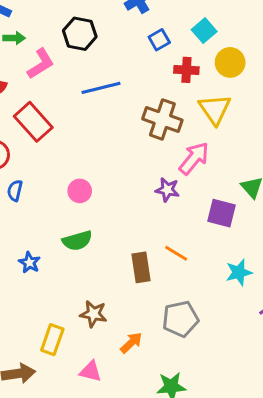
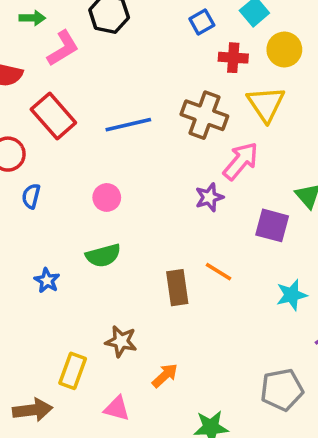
blue line: (101, 88) -> (128, 125), moved
purple star: (167, 190) -> (209, 197), turned -30
gray pentagon: (180, 319) -> (282, 390), moved

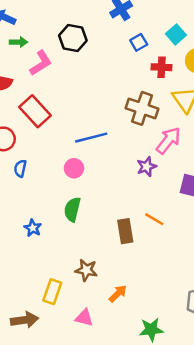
blue line: (128, 125) -> (91, 138), moved
green semicircle: (103, 255) -> (72, 209), turned 120

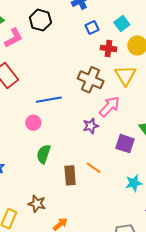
green semicircle: (72, 209) -> (44, 154), moved

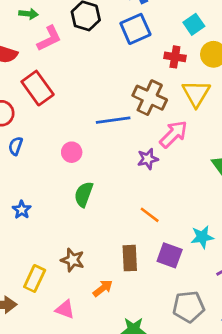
blue square: (92, 28) -> (135, 29), moved, size x1.6
blue line: (49, 100) -> (113, 120), moved
purple square: (125, 144) -> (170, 255), moved
brown rectangle: (70, 175) -> (130, 258), moved

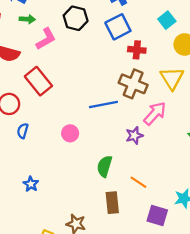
red cross: (175, 57) -> (137, 50), moved
green semicircle: (84, 194) -> (105, 166), moved
brown rectangle: (130, 258) -> (112, 203), moved

